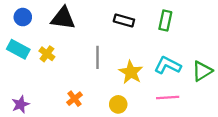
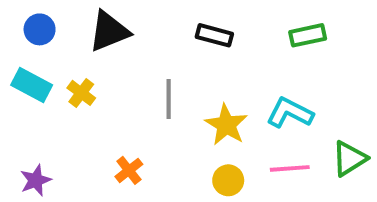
black triangle: (63, 18) -> (109, 31), turned -30
green rectangle: (165, 21) -> (308, 35), moved, turned 66
green triangle: (202, 71) -> (349, 158), moved
yellow circle: (118, 104) -> (228, 180), moved

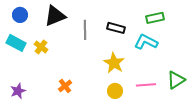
black rectangle: (214, 35) -> (116, 28), moved
gray line: (169, 99) -> (85, 30), moved
cyan L-shape: (290, 113) -> (146, 42), moved

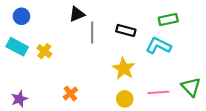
black triangle: (55, 16) -> (77, 14), moved, size x0.7
green triangle: (176, 80) -> (191, 87), turned -42

